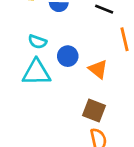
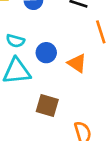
brown square: (94, 110) -> (47, 105), moved

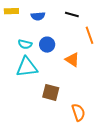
blue circle: (46, 53) -> (47, 45), moved

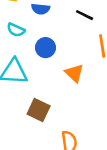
cyan semicircle: (25, 44) -> (16, 30), moved

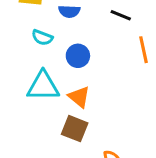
orange triangle: (74, 73) -> (79, 97), moved

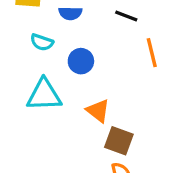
orange triangle: (79, 97) -> (98, 111), moved
brown square: (75, 129) -> (119, 141), moved

